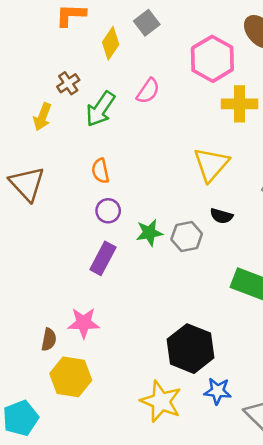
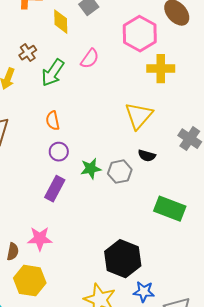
yellow diamond: (111, 43) -> (61, 22), turned -35

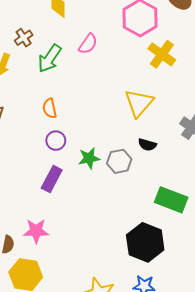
yellow cross: (161, 69) -> (162, 54), turned 36
black hexagon: (123, 259) -> (145, 242), moved

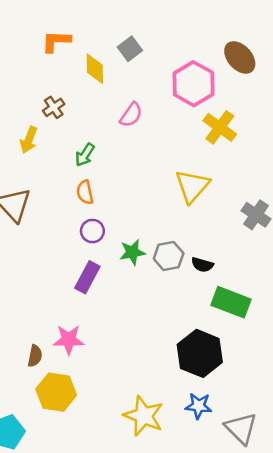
green arrow: (50, 58) -> (85, 155), moved, size x0.7
black semicircle: (147, 145) -> (202, 265), moved

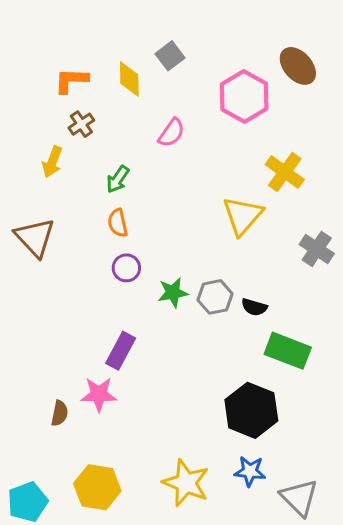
orange L-shape: (56, 41) -> (71, 80), moved
yellow cross: (220, 127) -> (285, 172), moved
purple rectangle: (87, 277) -> (121, 351), moved
yellow hexagon: (56, 392) -> (97, 487), moved

